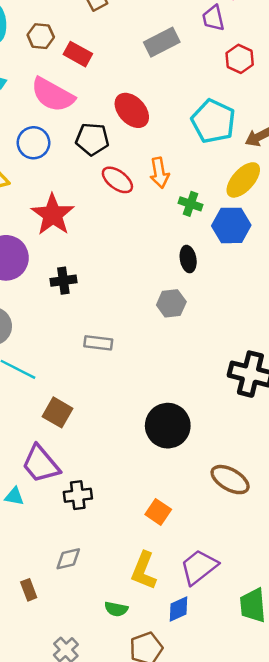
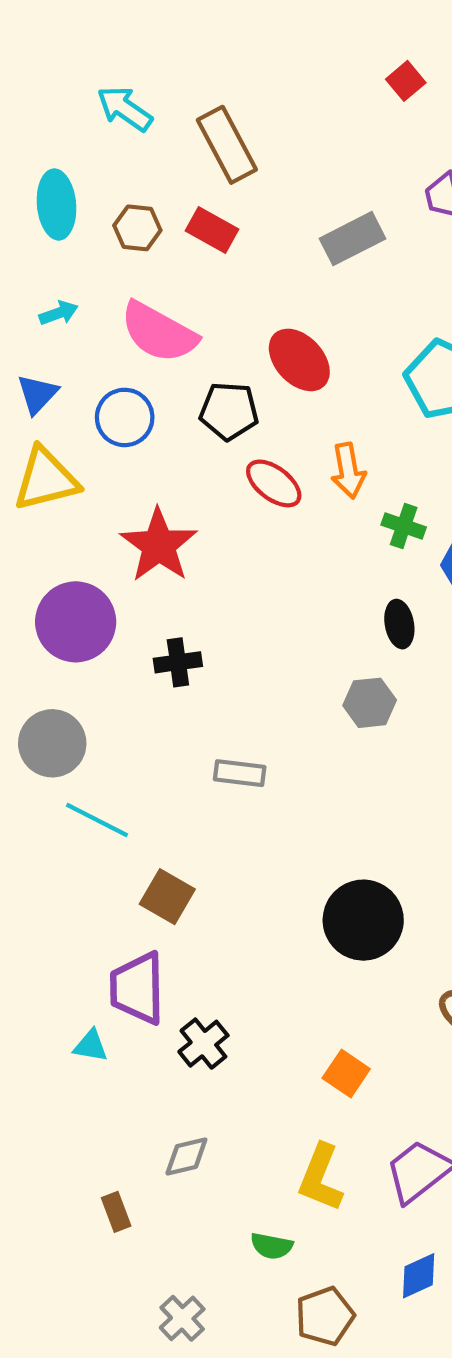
red rectangle: (78, 54) -> (212, 230), moved
purple trapezoid: (41, 464) -> (137, 988), turned 39
black cross: (78, 495) -> (203, 1044), turned -32
blue diamond: (179, 609) -> (419, 1276), moved

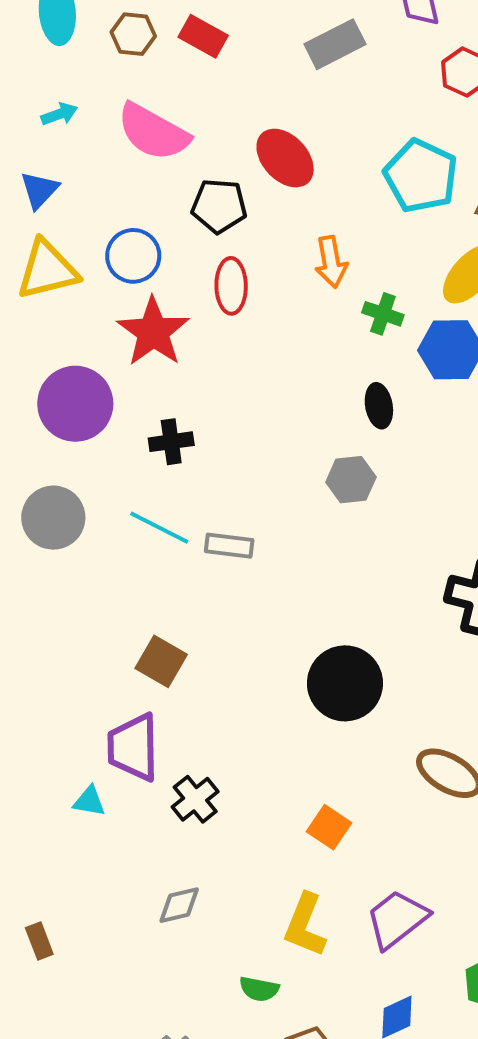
blue circle: (125, 417) -> (133, 256), moved
red ellipse: (274, 483) -> (231, 286), moved, turned 52
cyan line: (97, 820) -> (159, 528), moved
brown rectangle: (116, 1212) -> (39, 941), moved

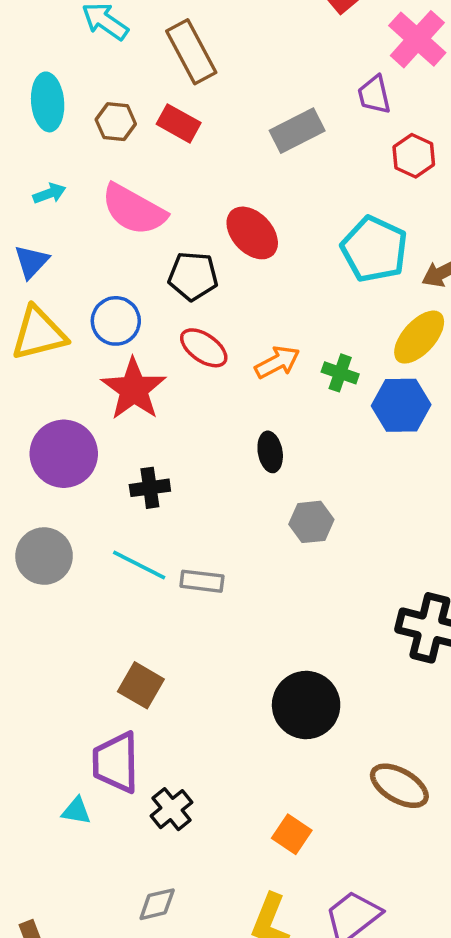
orange arrow: (331, 262) -> (277, 362), moved, turned -108
red ellipse: (231, 286) -> (204, 348), turned -54
black ellipse: (379, 406) -> (270, 452), moved

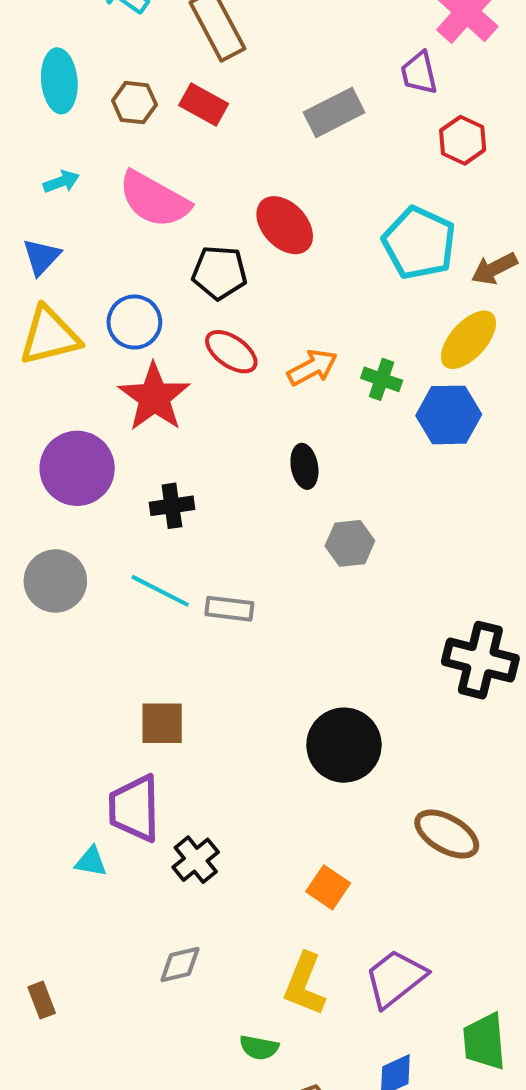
brown square: (141, 685) -> (162, 723), turned -30

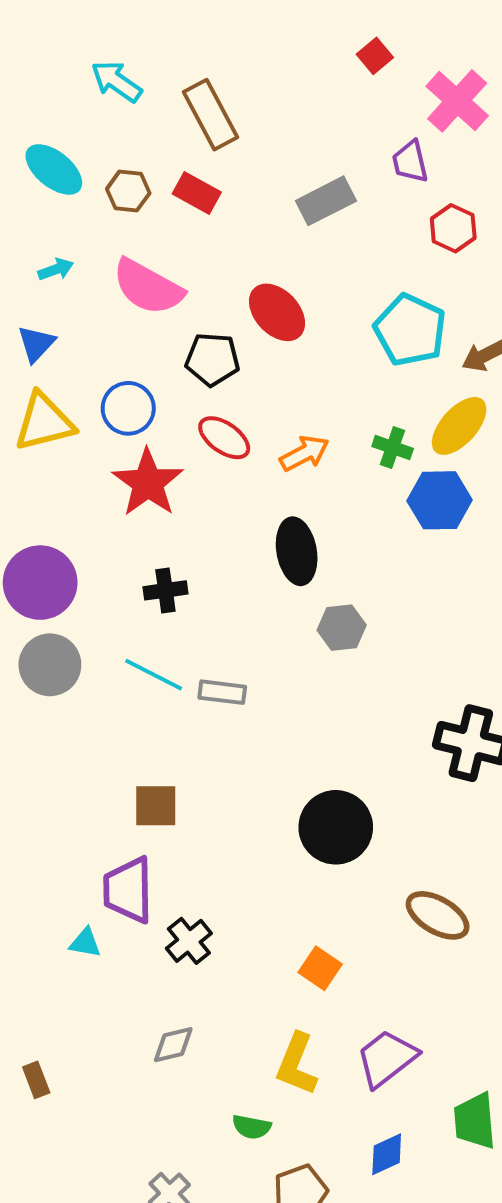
cyan ellipse: (59, 81) -> (54, 169), turned -46
green cross: (382, 379) -> (393, 447), moved
black ellipse: (304, 466) -> (297, 551), size x1.5
purple circle: (77, 468) -> (40, 583), moved

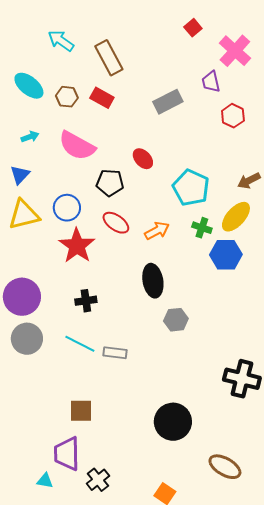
red ellipse: (277, 312) -> (143, 159), size x0.7
cyan pentagon: (410, 330) -> (191, 188), moved

